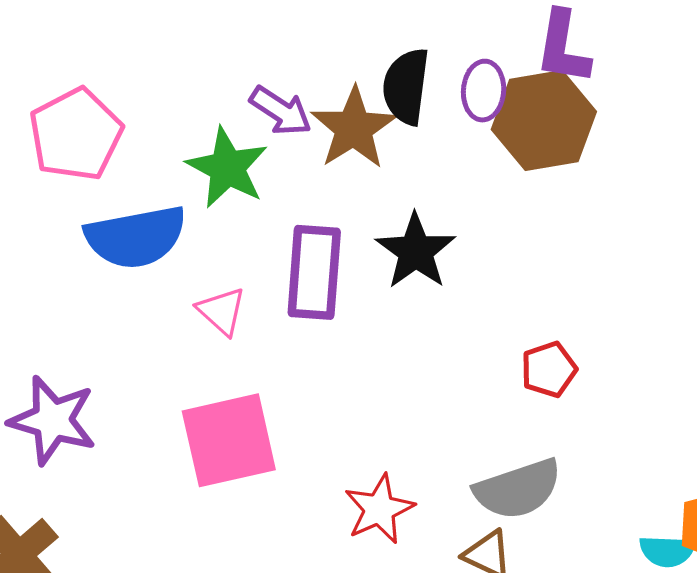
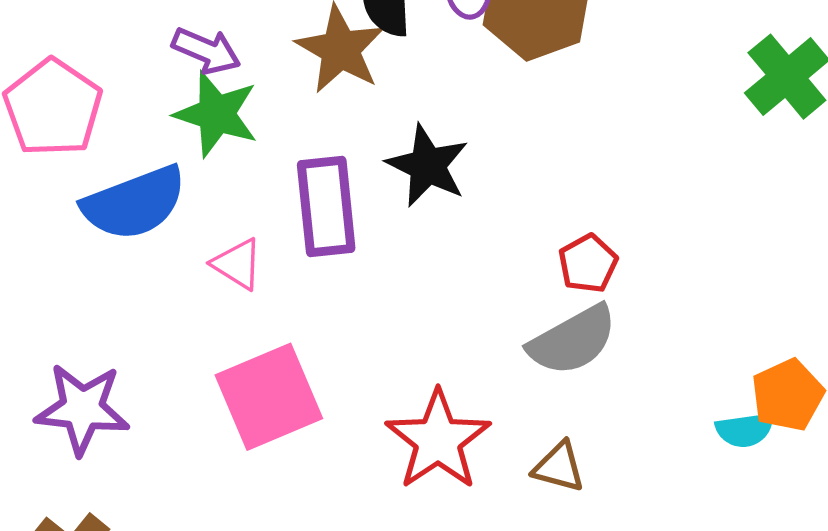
purple arrow: (281, 111) -> (206, 51), moved
gray semicircle: (518, 489) -> (573, 340), moved
red star: (379, 509) -> (438, 440), size x1.4

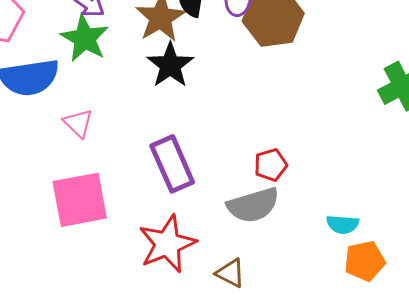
black star: (428, 166) -> (170, 65), moved
purple rectangle: (326, 206) -> (172, 164), moved, turned -30
cyan semicircle: (745, 430) -> (343, 224), moved

